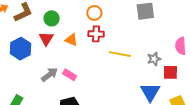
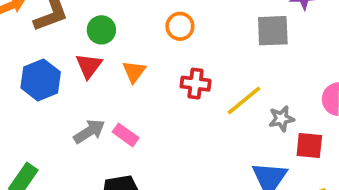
red cross: (96, 34) -> (196, 84), moved
orange triangle: (71, 40) -> (134, 72), turned 40
yellow line: (120, 54) -> (244, 100), moved, turned -55

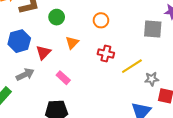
red triangle: (89, 66) -> (43, 52), moved
gray arrow: (89, 131) -> (25, 74), moved

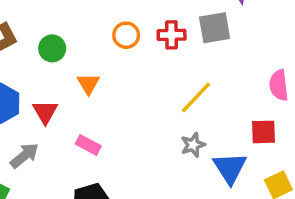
red cross: (106, 53) -> (172, 35), moved
gray star: (152, 79) -> (193, 145), moved

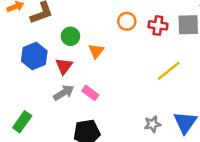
green circle: (52, 48) -> (70, 36), moved
gray star: (193, 145) -> (152, 124), moved
gray arrow: (24, 155) -> (64, 93), moved

